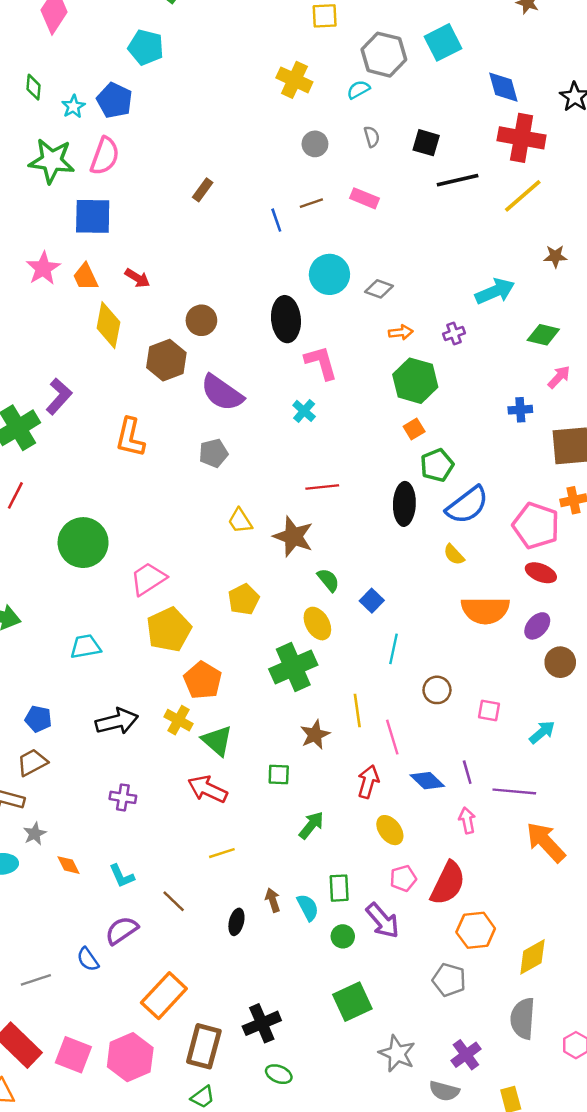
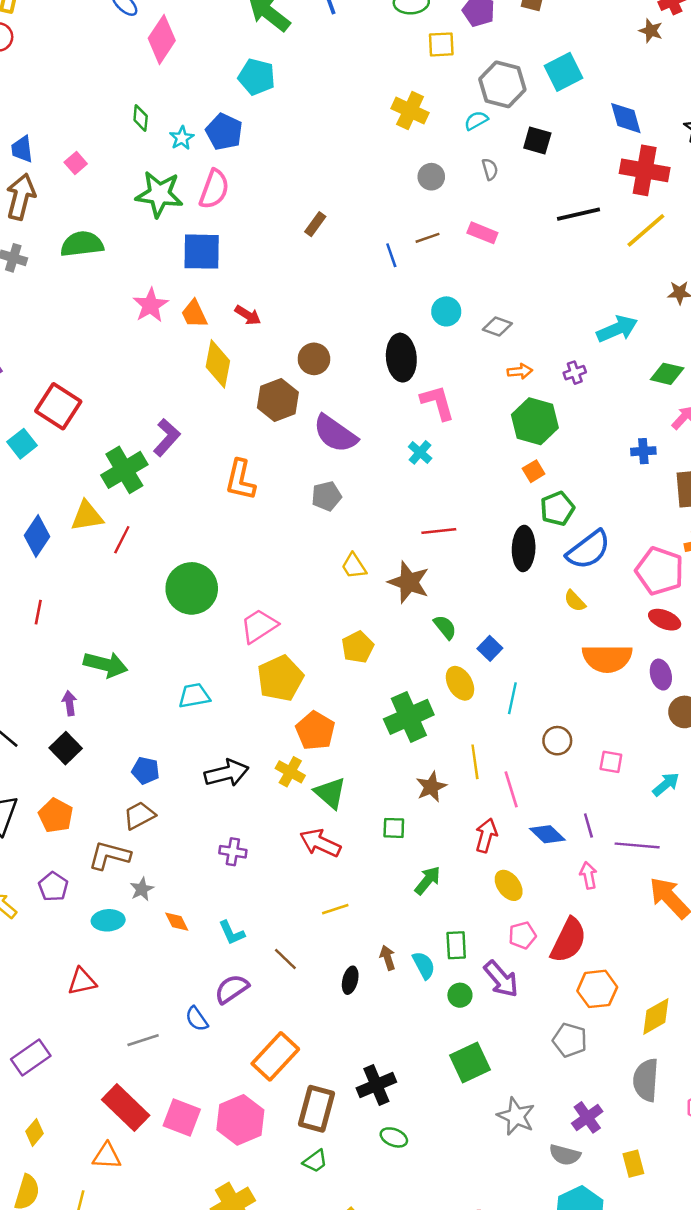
black square: (426, 143) -> (537, 141), moved
cyan circle: (329, 274) -> (446, 311), size x0.7
yellow ellipse: (317, 624) -> (460, 683), moved
purple ellipse: (537, 626) -> (661, 675), turned -56

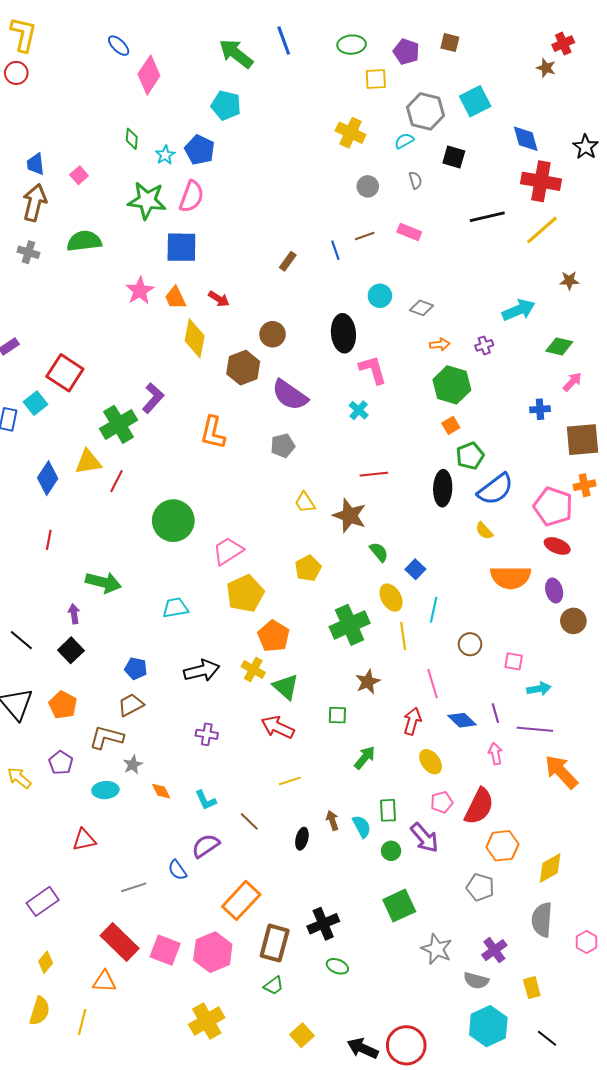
brown rectangle: (315, 224) -> (288, 261), moved
yellow line: (475, 762) -> (403, 636), moved
cyan arrow: (666, 784) -> (539, 689), moved, turned 30

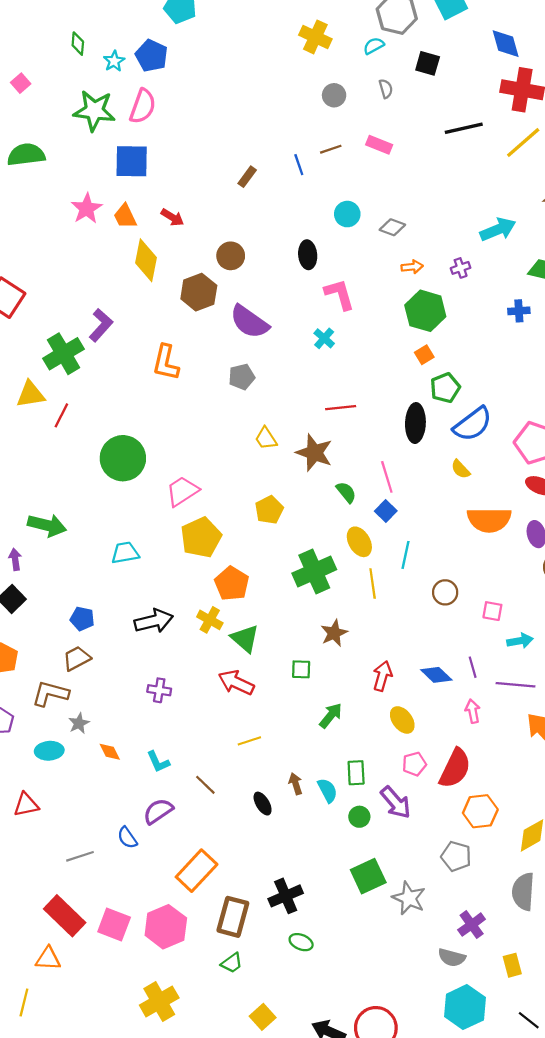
black ellipse: (343, 333) -> (308, 255), size x0.7
blue cross: (540, 409) -> (519, 311), moved
pink line: (433, 684) -> (387, 477), moved
black ellipse: (302, 839) -> (263, 804), turned -45
gray star: (437, 949) -> (409, 898), moved

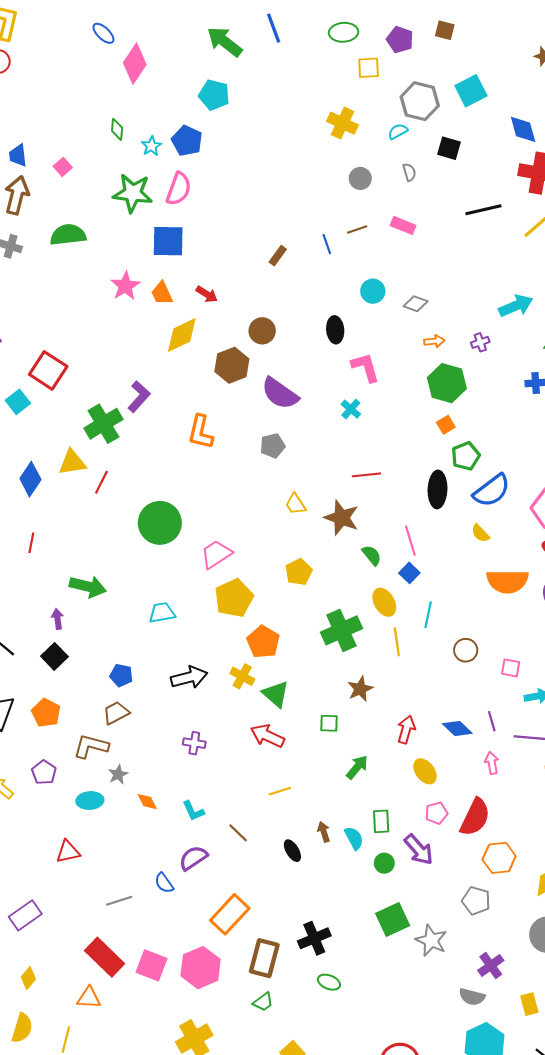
yellow diamond: (146, 260) -> (182, 335), turned 54

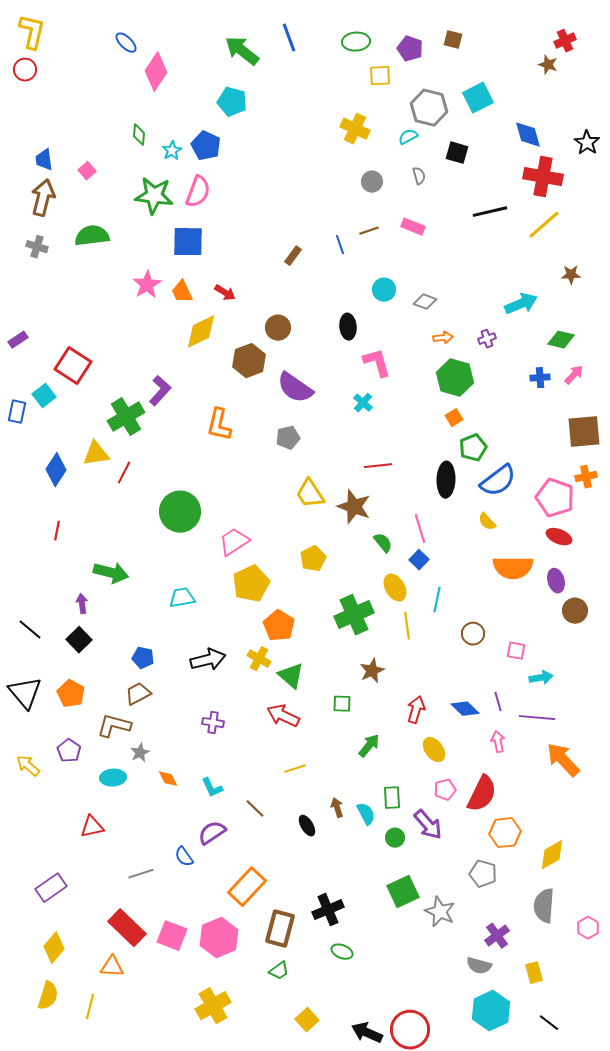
yellow trapezoid: (296, 504) -> (310, 494), size x1.4
yellow diamond: (28, 978) -> (54, 948), size x1.4

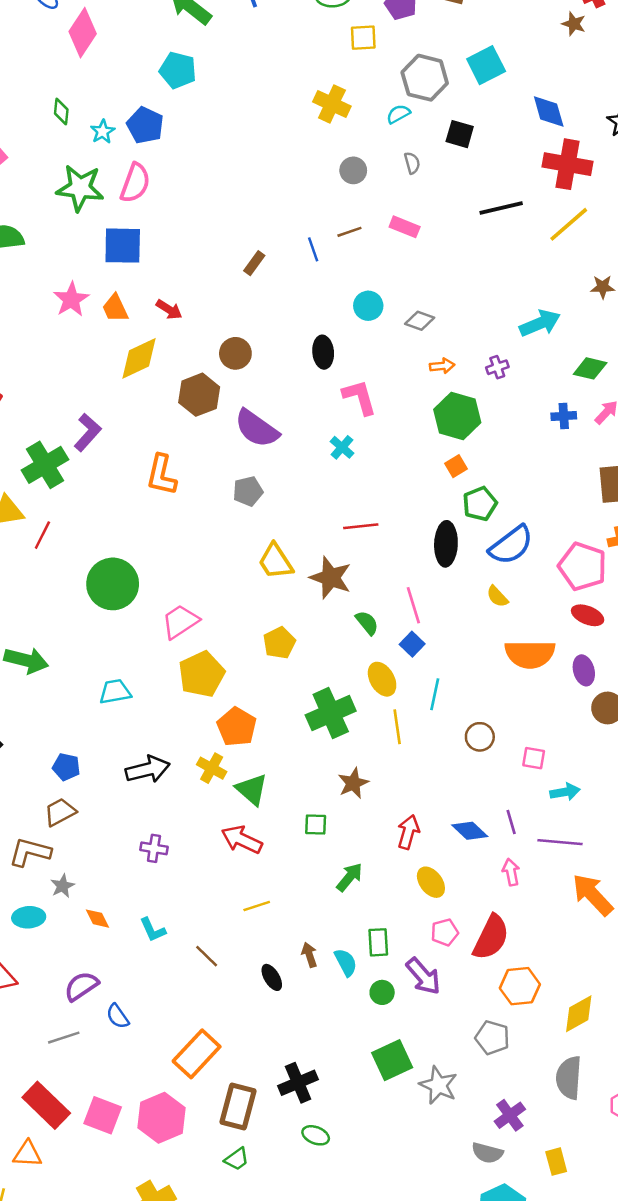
purple semicircle: (212, 833) -> (81, 986), moved

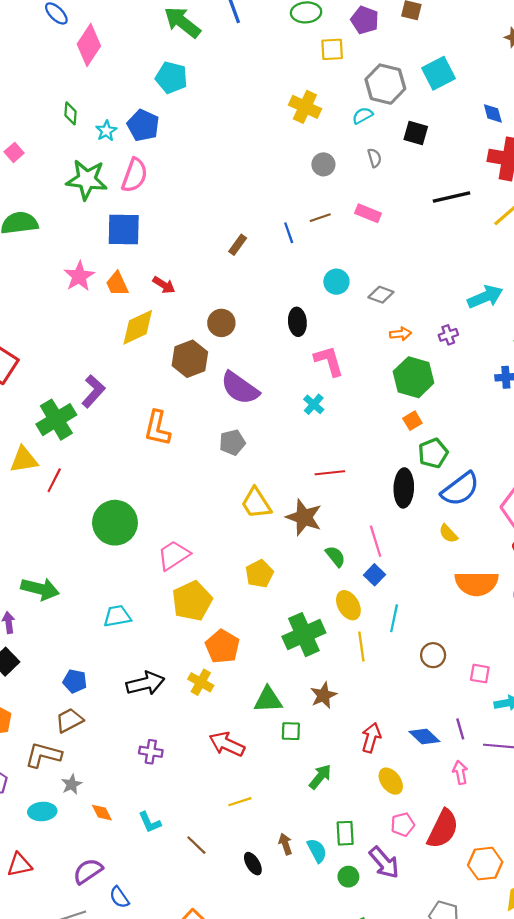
blue diamond: (549, 112) -> (493, 113), size x0.7
green triangle: (252, 789) -> (268, 700), moved, turned -44
orange hexagon: (520, 986) -> (485, 864), moved

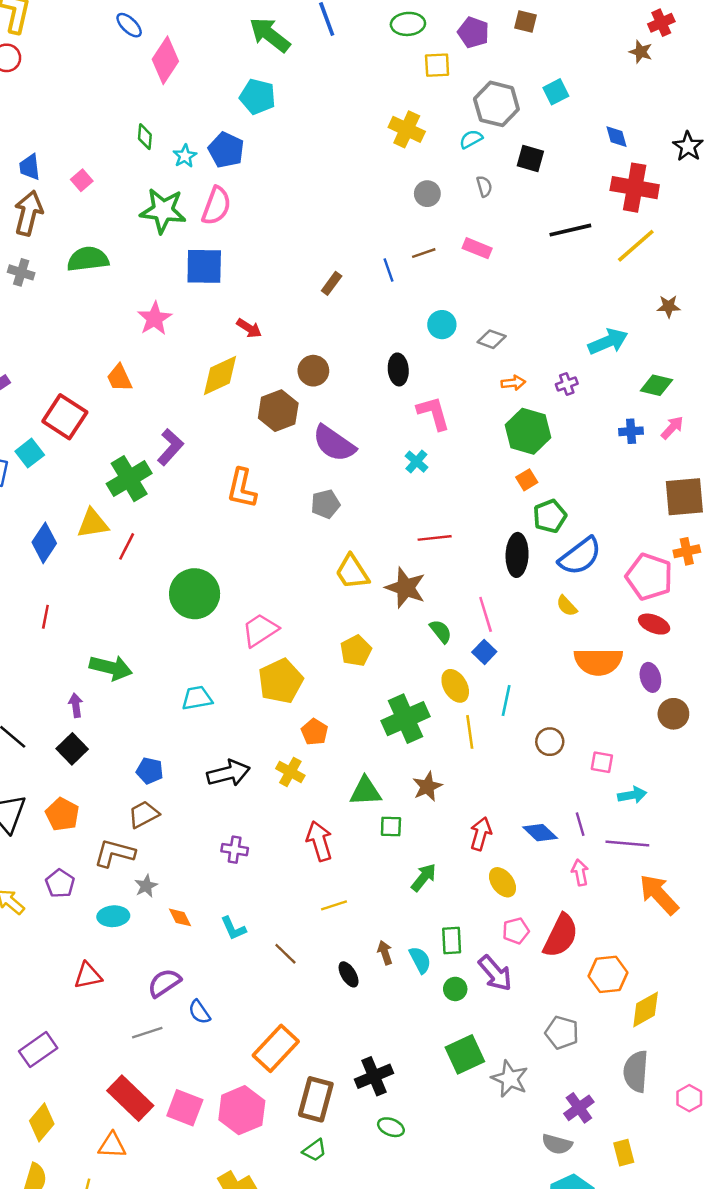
cyan square: (439, 73) -> (556, 92), size x0.7
orange trapezoid: (117, 284) -> (119, 378), moved
orange pentagon: (222, 646) -> (315, 732), size x0.7
red arrow: (227, 744) -> (319, 841), turned 48

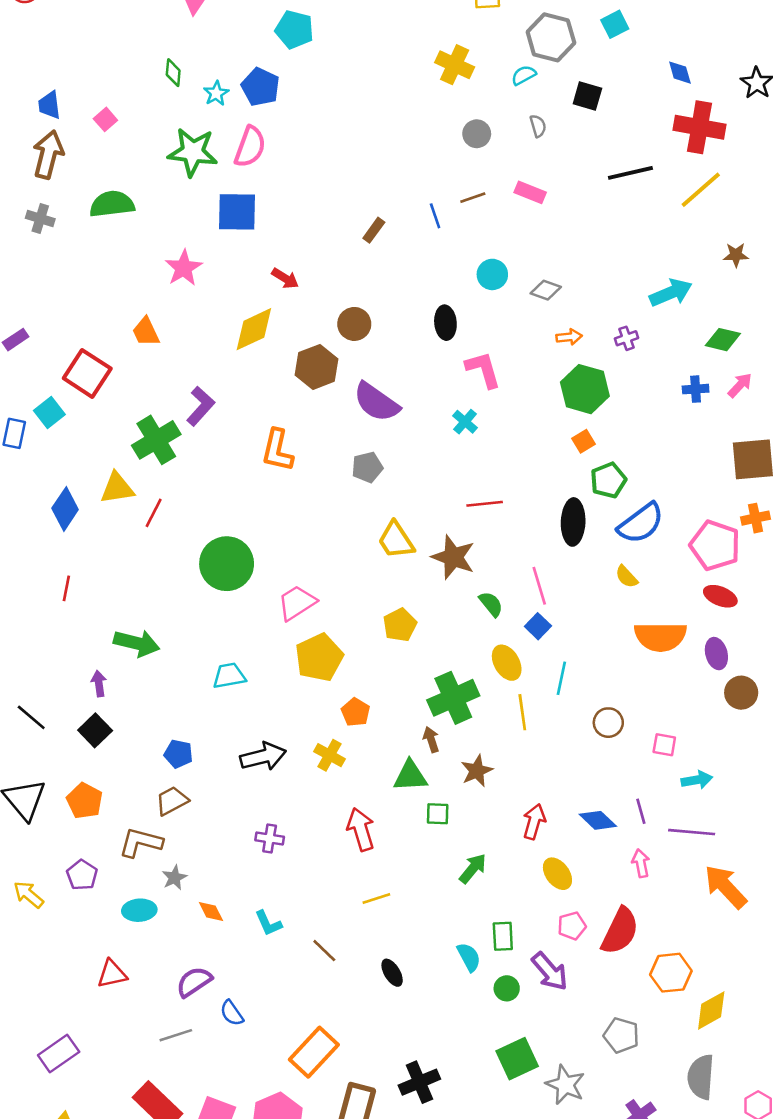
brown arrow: (385, 953) -> (431, 740), moved

